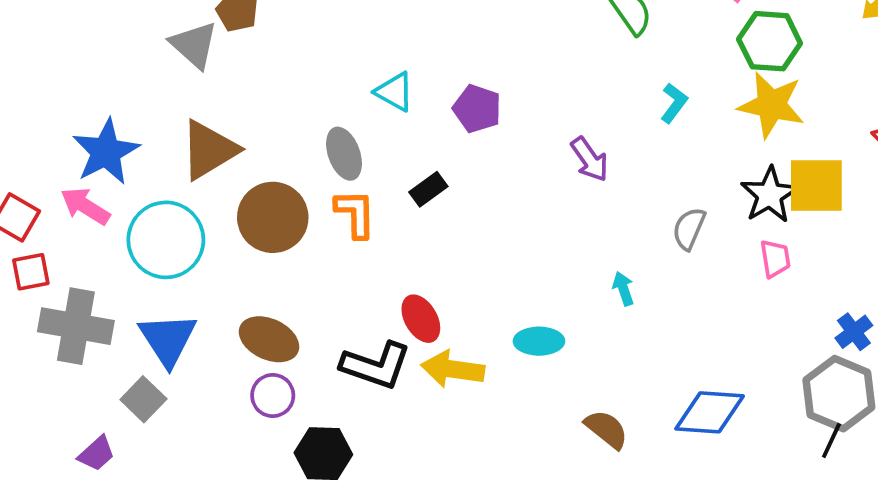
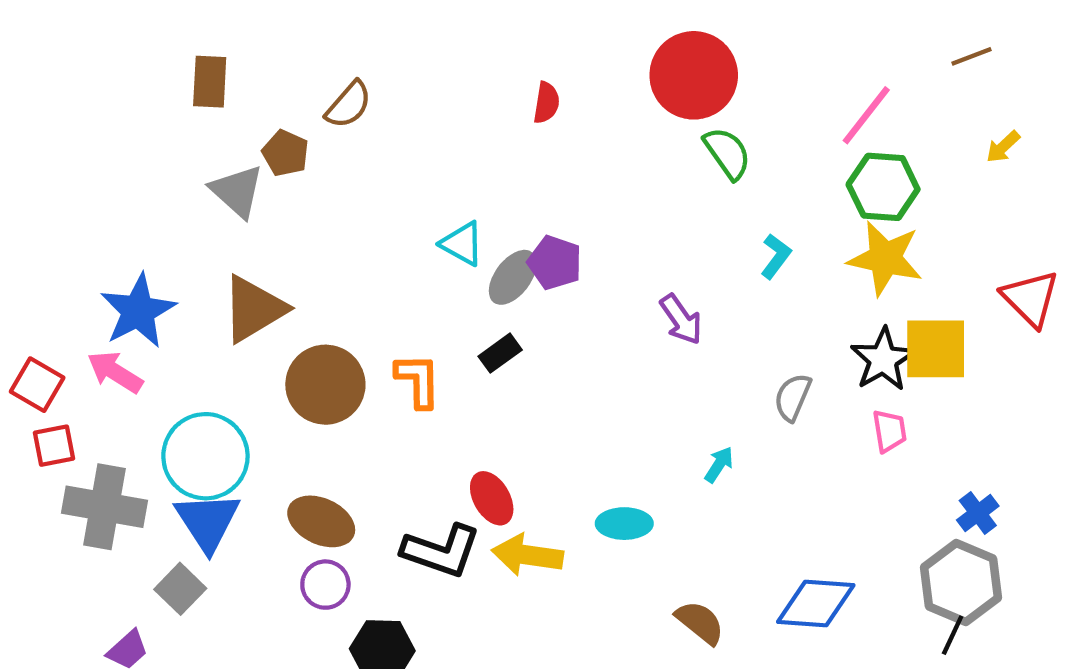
gray ellipse: (344, 154) -> (513, 277), moved, turned 57
cyan circle: (166, 240) -> (205, 456), moved
cyan arrow: (623, 289) -> (719, 465), turned 52

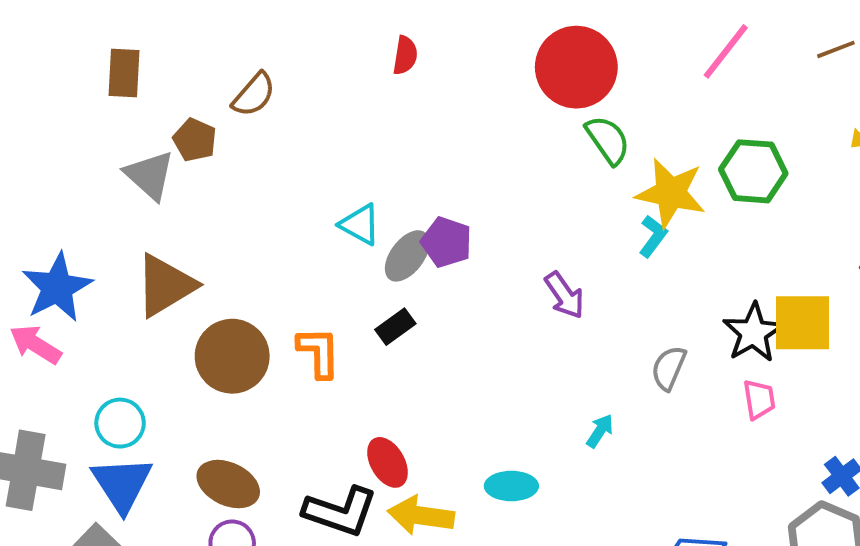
red semicircle: (546, 103) -> (405, 55), moved
pink line: (866, 115) -> (726, 51), moved
yellow star: (885, 258) -> (671, 193), moved
cyan circle: (205, 456) -> (120, 423), size x0.6

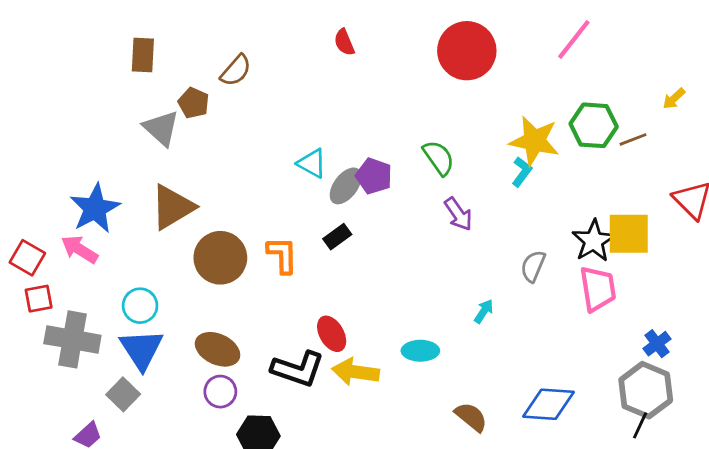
brown line: (836, 49) -> (633, 139), moved
red semicircle: (405, 55) -> (344, 42), turned 148
green semicircle: (608, 140) -> (439, 158), moved
pink trapezoid: (759, 399) -> (598, 289), size x1.6

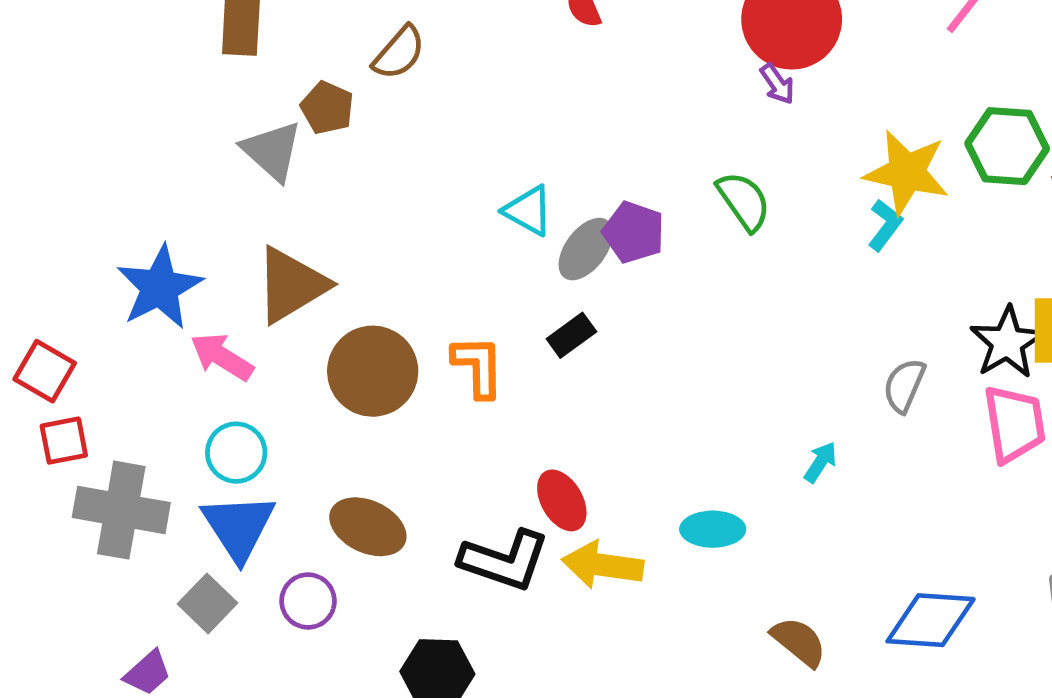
purple arrow: (458, 214) -> (777, 84), moved, size x0.7
pink arrow: (79, 249) -> (222, 357), moved
purple circle: (220, 392) -> (308, 601), moved

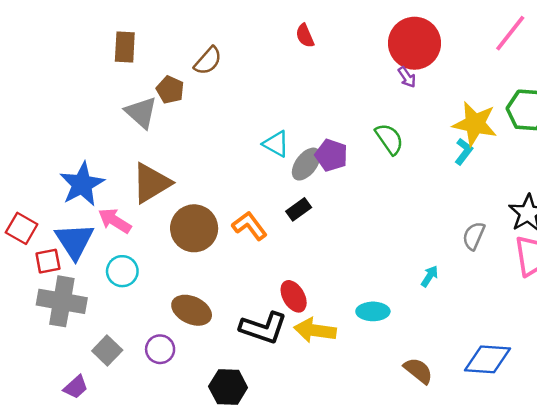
orange L-shape: (478, 366) -> (250, 226), turned -36
red square: (64, 441) -> (48, 261), moved
blue triangle: (239, 527) -> (74, 241), moved

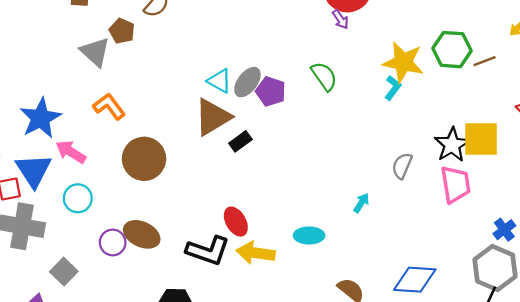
gray ellipse: (306, 164) -> (247, 82), moved
brown triangle: (151, 183) -> (213, 117), moved
orange L-shape: (250, 226) -> (109, 106), moved
purple circle: (160, 349) -> (113, 242), moved

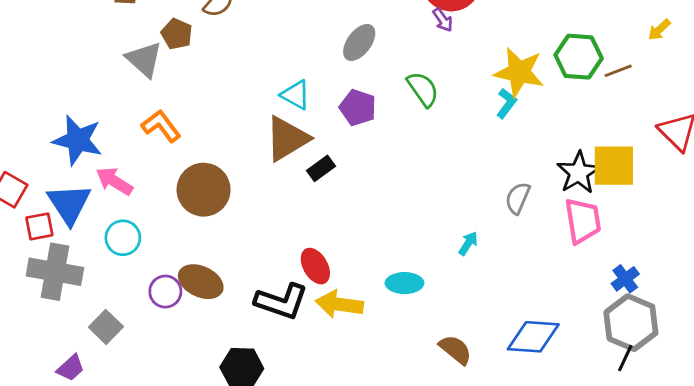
gray ellipse: (247, 82) -> (359, 42), moved
blue star: (41, 118) -> (78, 140), turned -30
blue cross: (504, 230) -> (625, 279), moved

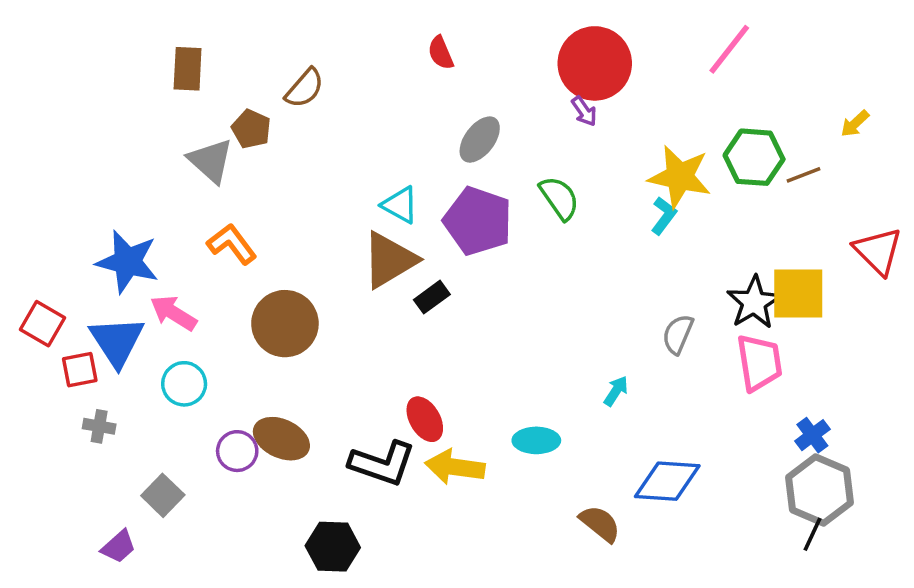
purple pentagon: (358, 108) -> (478, 221), size x1.5
gray cross: (55, 272) -> (99, 426), size x0.5
blue diamond: (533, 337) -> (667, 481), moved

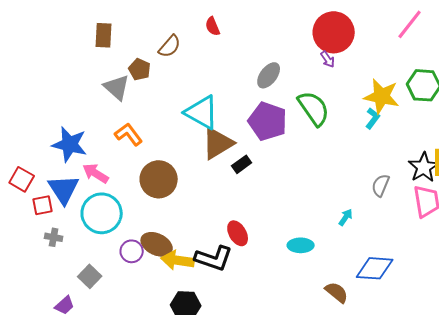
red semicircle: (441, 53) -> (213, 26), moved
green semicircle: (559, 198) -> (314, 108), size x1.4
cyan triangle: (400, 205) -> (202, 112), moved, size x1.6
cyan circle: (184, 384) -> (102, 213), size x1.6
yellow arrow: (455, 467) -> (178, 260), moved

